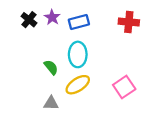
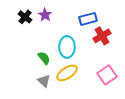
blue rectangle: (79, 22) -> (88, 19), moved
red cross: (129, 22) -> (102, 36), moved, turned -36
gray triangle: (51, 103) -> (44, 81), moved, turned 40

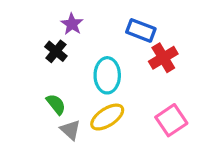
black cross: (25, 17) -> (56, 51), moved
blue rectangle: (88, 19) -> (141, 30), turned 36
green semicircle: (44, 58) -> (56, 104), moved

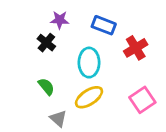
purple star: (72, 24) -> (60, 20), turned -30
blue rectangle: (141, 30) -> (104, 25), moved
gray triangle: (70, 130) -> (58, 119), moved

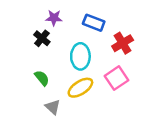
pink square: (142, 100) -> (117, 78), moved

